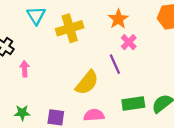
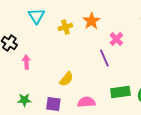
orange star: (118, 19) -> (91, 21), moved
yellow cross: (70, 28) -> (65, 27), size x0.6
yellow semicircle: (87, 83) -> (66, 79), moved, size x0.7

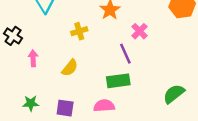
yellow cross: (65, 27) -> (79, 31), moved
yellow semicircle: (66, 79) -> (70, 68), moved
green rectangle: (120, 92) -> (118, 81), moved

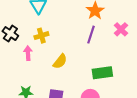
yellow cross: (79, 31) -> (41, 36), moved
purple line: (125, 54) -> (91, 35), moved, turned 42

